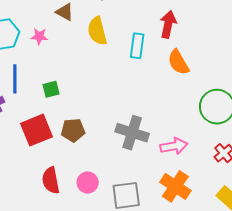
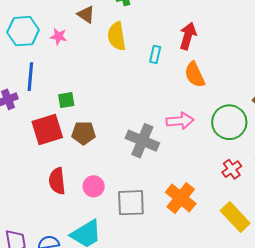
cyan rectangle: (137, 46) -> (155, 54), size x0.7
green square: (51, 89) -> (66, 100), moved
pink arrow: (174, 146) -> (180, 121), moved

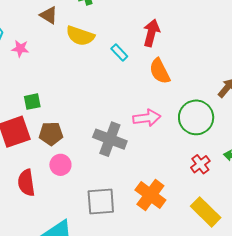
pink star: (59, 36) -> (20, 49), moved
yellow semicircle: (117, 36) -> (80, 36), turned -60
cyan rectangle: (155, 54) -> (119, 53), turned -54
pink circle: (94, 186) -> (60, 165), moved

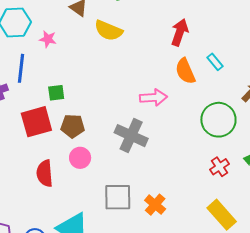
cyan rectangle: (119, 53) -> (215, 62), moved
pink arrow: (147, 118) -> (153, 98), moved
orange cross: (150, 195) -> (155, 205), moved, size x0.7

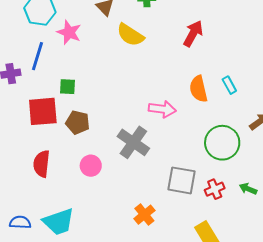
red arrow: (180, 32) -> (193, 34), moved
pink star: (48, 39) -> (69, 32), size x1.4
pink circle: (80, 158) -> (91, 166), moved
gray square: (118, 197) -> (182, 180), moved

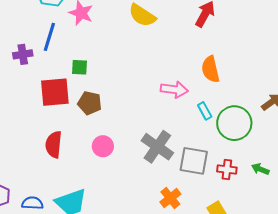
cyan rectangle: (229, 85) -> (205, 111), moved
gray cross: (133, 142) -> (157, 147), moved
red cross: (215, 189) -> (227, 170), turned 30
orange cross: (144, 215) -> (170, 198), moved

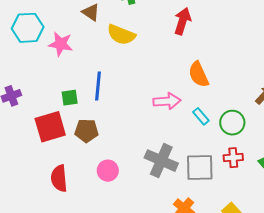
blue line: (49, 37) -> (98, 86), moved
green circle: (234, 123) -> (232, 123), size x0.7
red cross: (227, 170) -> (233, 158), moved

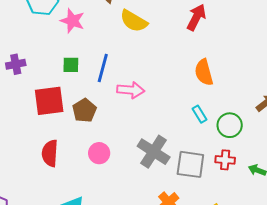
green square: (70, 98) -> (71, 65), moved
pink arrow: (167, 101) -> (131, 90), moved
brown pentagon: (87, 131) -> (84, 110), turned 30

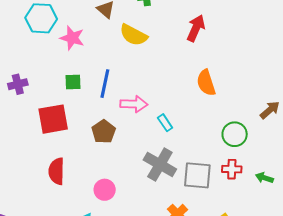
brown pentagon: (84, 110) -> (104, 132), moved
cyan rectangle: (200, 114) -> (165, 123), moved
pink circle: (99, 153) -> (105, 190), moved

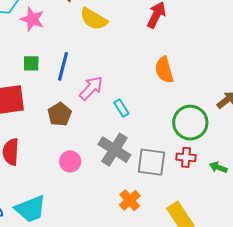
pink arrow: (134, 104) -> (91, 88), turned -52
green circle: (235, 134) -> (190, 123), size x1.4
pink circle: (105, 190) -> (70, 161), moved

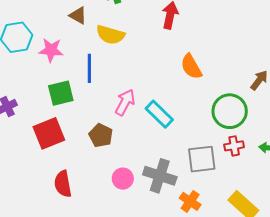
green square: (31, 63) -> (61, 93), size x1.5
blue line: (63, 66) -> (89, 68), moved
cyan rectangle: (121, 108) -> (159, 114), size x1.6
gray cross: (114, 150) -> (160, 176), moved

